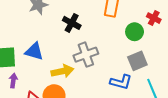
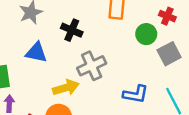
blue triangle: (34, 51) -> (36, 52), moved
gray square: (137, 61) -> (169, 54), moved

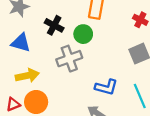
green circle: (146, 34) -> (83, 34), moved
yellow arrow: (66, 88) -> (27, 76), moved

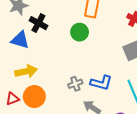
black cross: (54, 25) -> (38, 23), moved
gray cross: (69, 59) -> (75, 84), moved, size x0.6

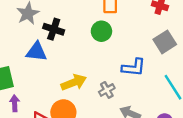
yellow arrow: (26, 71) -> (74, 82), moved
blue L-shape: (101, 83) -> (134, 67), moved

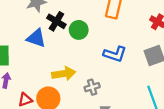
green circle: (101, 31) -> (79, 30), moved
blue L-shape: (134, 67) -> (115, 54), moved

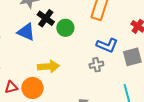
blue L-shape: (115, 54) -> (107, 45), moved
gray cross: (92, 87) -> (96, 65), moved

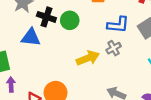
yellow arrow: (48, 66) -> (88, 58), moved

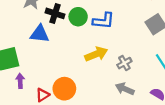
blue L-shape: (118, 25) -> (103, 21), moved
gray cross: (114, 48) -> (124, 63), moved

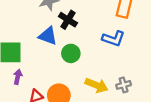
green circle: (78, 17) -> (71, 53), moved
yellow arrow: (96, 54) -> (97, 85), moved, turned 30

